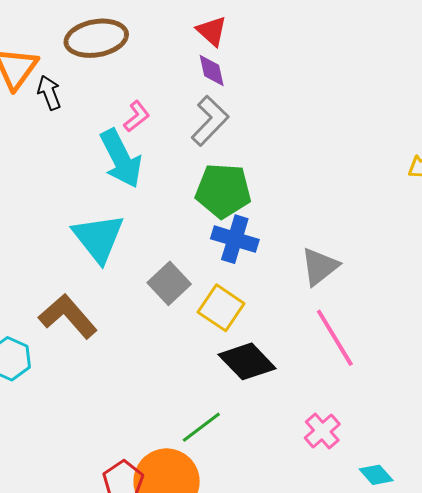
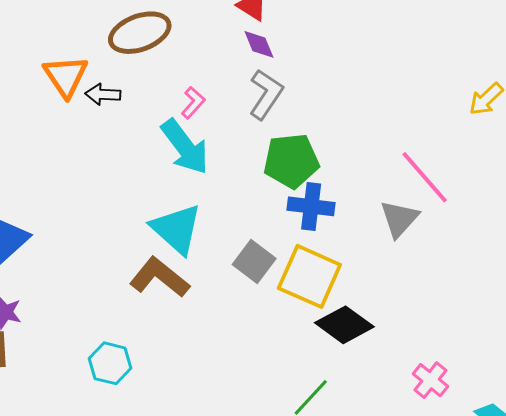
black arrow: (49, 93) -> (103, 94), turned -56
yellow square: (221, 308) -> (309, 276), size x1.4
brown L-shape: (68, 316) -> (159, 277), moved
pink line: (335, 338) -> (425, 177), moved

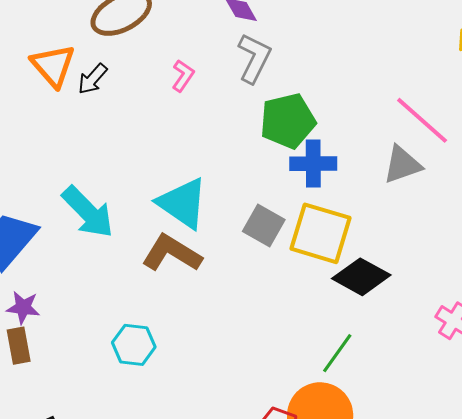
black arrow: (103, 94) -> (93, 79), turned -44
cyan arrow: (185, 147) -> (88, 212), moved
gray triangle: (399, 219) -> (402, 165), turned 36

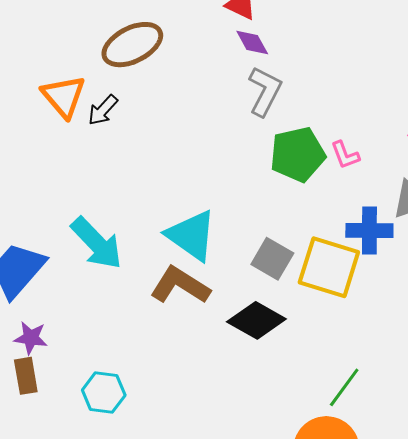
pink L-shape: (183, 76) -> (345, 155), moved, turned 124
blue cross: (313, 164) -> (369, 230), moved
black diamond: (361, 277) -> (256, 320), moved
cyan hexagon: (134, 345) -> (104, 393), moved

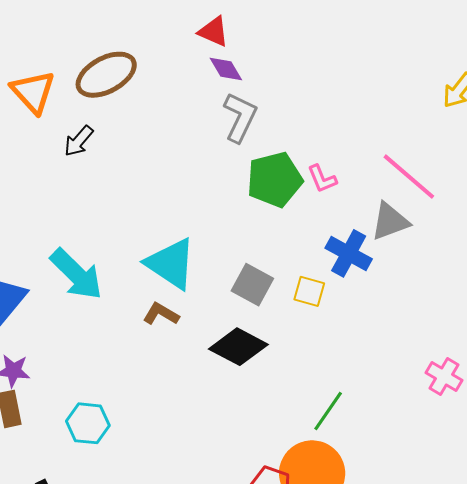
orange triangle: (64, 96) -> (33, 92), moved
blue cross: (369, 230) -> (349, 253), turned 30
yellow square: (329, 267) -> (309, 291), size x0.5
brown L-shape: (180, 285) -> (161, 314), size x0.6

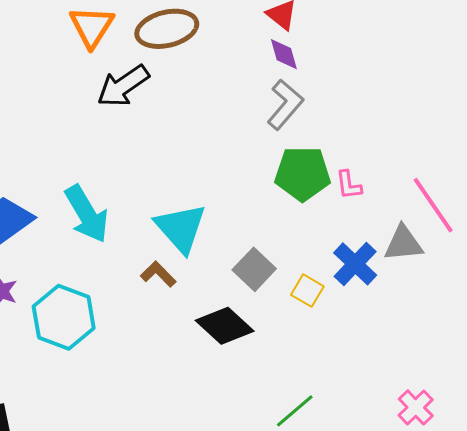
black arrow: (79, 141) -> (123, 86), size x1.6
cyan hexagon: (88, 423) -> (64, 317), moved, size x1.5

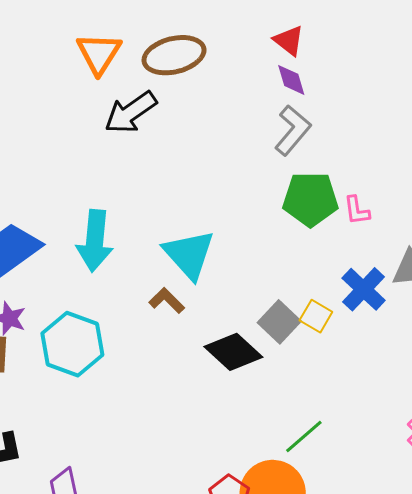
cyan arrow: (87, 214) -> (95, 241), turned 36
gray square: (254, 269) -> (279, 322), moved

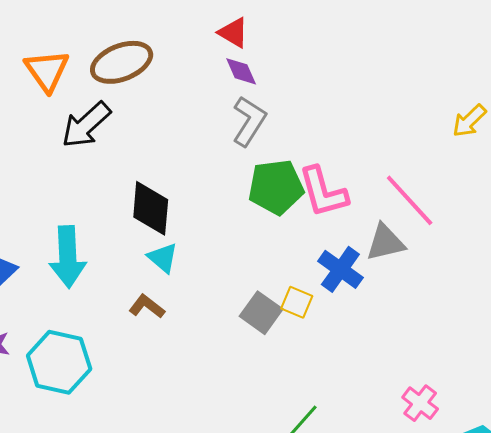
pink L-shape: (357, 210) -> (323, 192), size x1.8
cyan triangle: (189, 254) -> (163, 258), size x0.6
black diamond: (233, 352) -> (151, 208), moved, turned 60

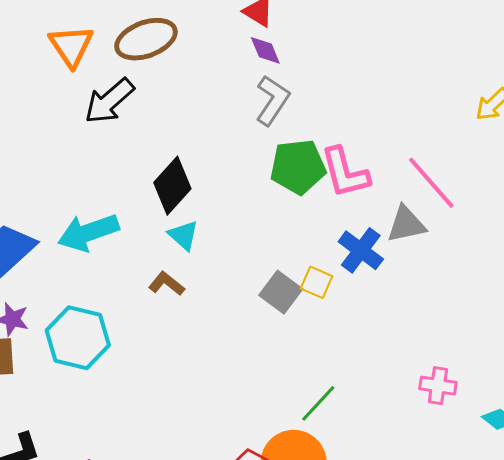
black diamond: (151, 208) -> (172, 186), turned 36
cyan arrow: (68, 257) -> (88, 232), turned 72
pink cross: (420, 403) -> (438, 386), turned -30

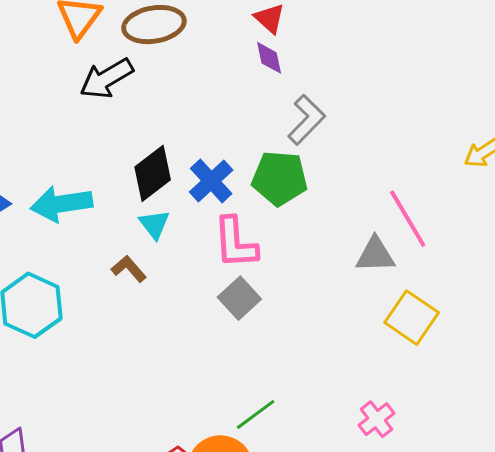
gray L-shape: (272, 100) -> (306, 120), moved
pink L-shape: (345, 173) -> (235, 243), moved
blue cross: (361, 250) -> (211, 181), moved
yellow square: (317, 282) -> (412, 318), moved, size x1.6
pink cross: (438, 386) -> (377, 419), turned 33

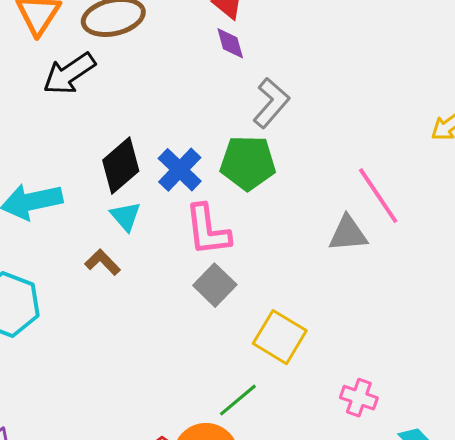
yellow square: (412, 318) -> (280, 337), moved
pink cross: (377, 419) -> (359, 398), turned -30

